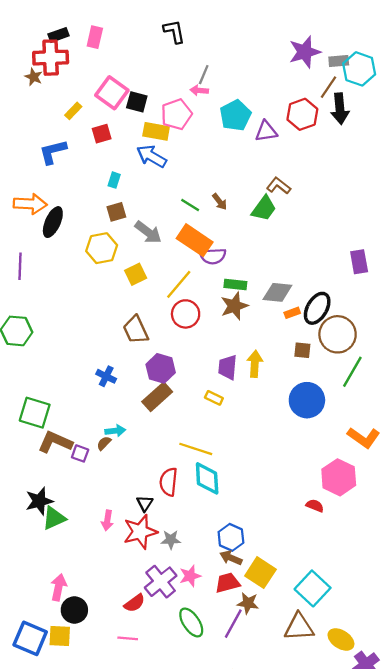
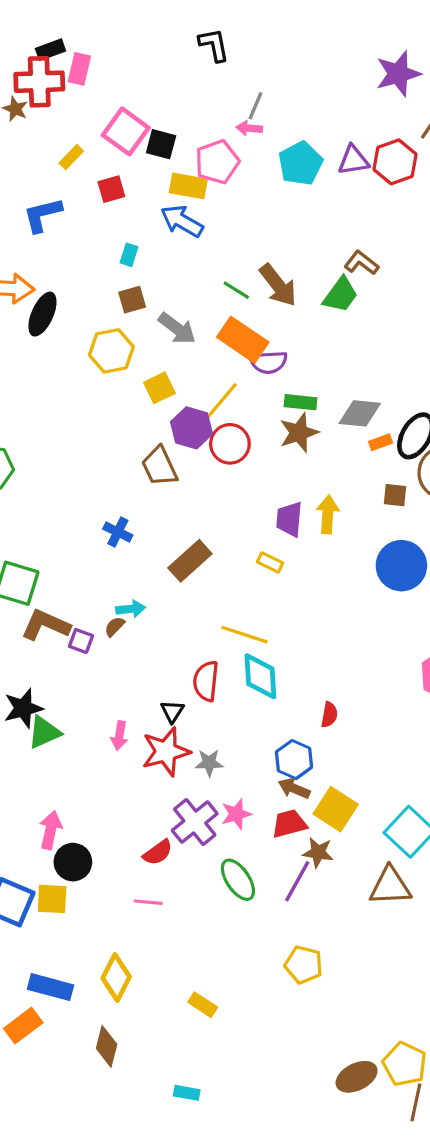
pink rectangle: (95, 37) -> (79, 69), moved
purple triangle: (266, 131) -> (353, 160), moved
brown arrow: (220, 202) -> (278, 285), size x1.8
purple hexagon: (161, 368) -> (191, 428), moved
red semicircle: (315, 506) -> (329, 715), moved, turned 78

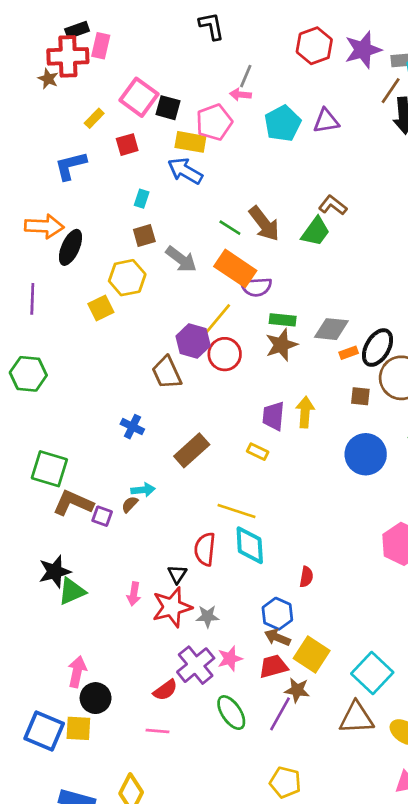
red hexagon: (395, 162) -> (314, 46), moved
yellow square: (159, 388) -> (101, 308), moved

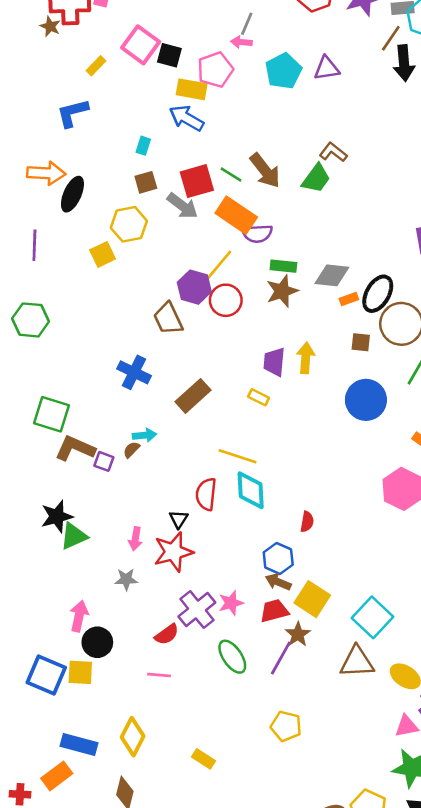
red square: (127, 145) -> (197, 181), moved, size x1.5
blue cross: (132, 427) -> (134, 372), size x1.4
gray star: (208, 616) -> (126, 579), moved
brown star: (297, 690) -> (298, 634), turned 30

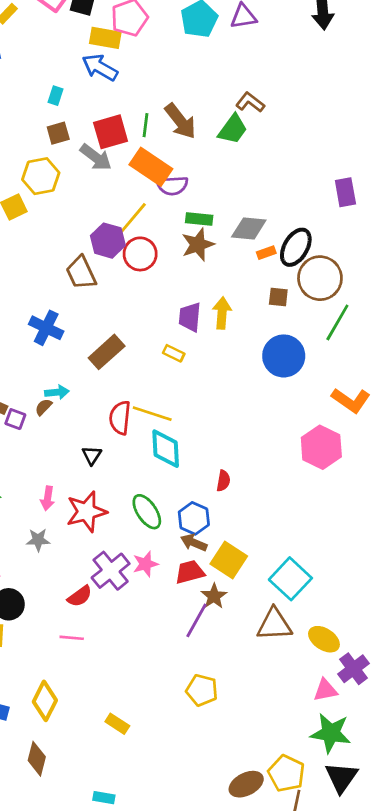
green line: (231, 174) -> (145, 125), turned 65
red semicircle: (206, 494) -> (120, 418), moved
black triangle: (179, 519) -> (92, 455), moved
green ellipse: (232, 657) -> (147, 512), moved

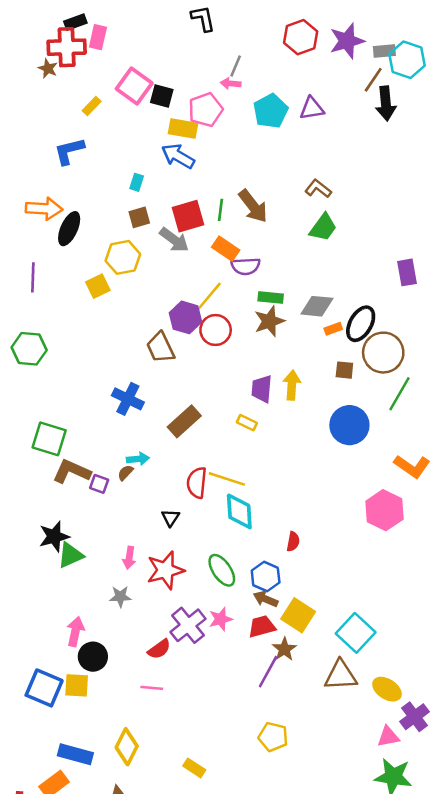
green trapezoid: (233, 129) -> (323, 227), moved
orange rectangle: (151, 167) -> (226, 249), size x0.7

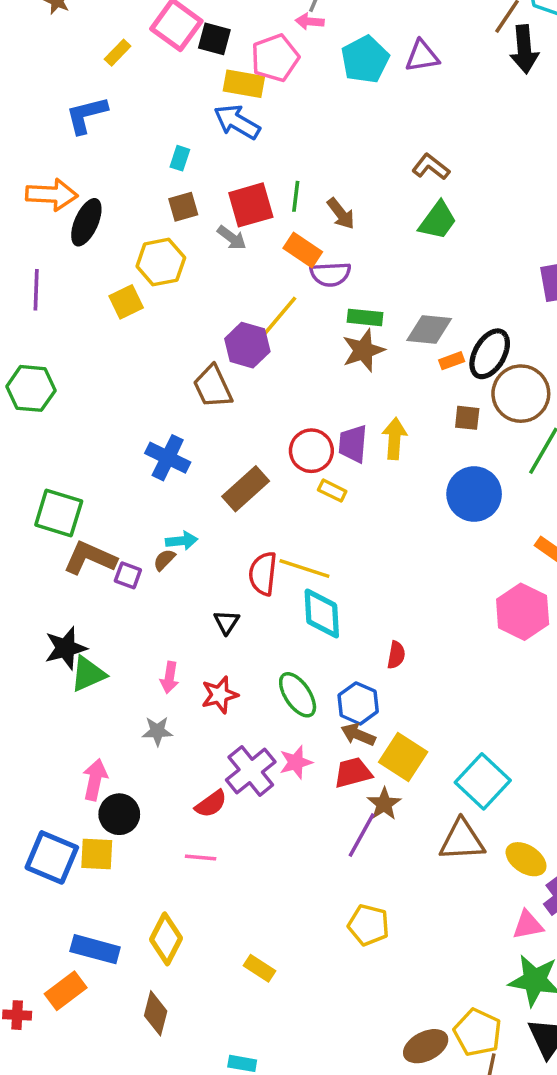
brown arrow: (253, 206) -> (341, 214), moved, size x0.7
gray arrow: (174, 240) -> (232, 238), size x0.7
red circle: (216, 330) -> (311, 451), moved
red star: (165, 570) -> (220, 695), size x0.7

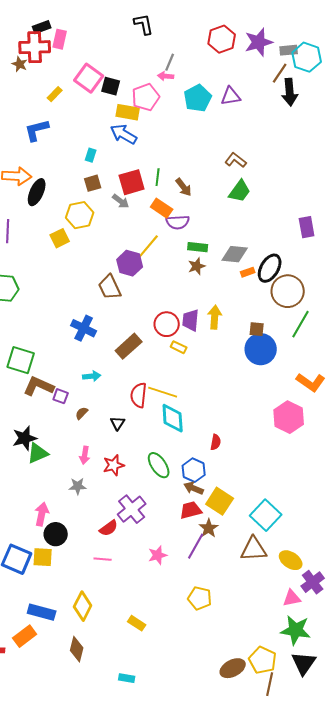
brown star: (363, 350) -> (197, 266), size x0.7
brown square: (467, 418) -> (257, 329), moved
brown semicircle: (164, 560) -> (82, 413), moved
pink star: (296, 762) -> (158, 555), moved

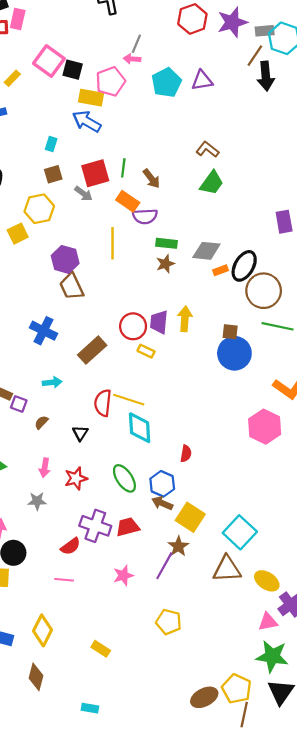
yellow line: (148, 247) -> (113, 243), turned -40
purple hexagon: (130, 263) -> (65, 259), moved
green line: (301, 324) -> (278, 326), turned 72
purple cross: (132, 509) -> (95, 526), turned -32
red trapezoid: (191, 510) -> (128, 527), moved

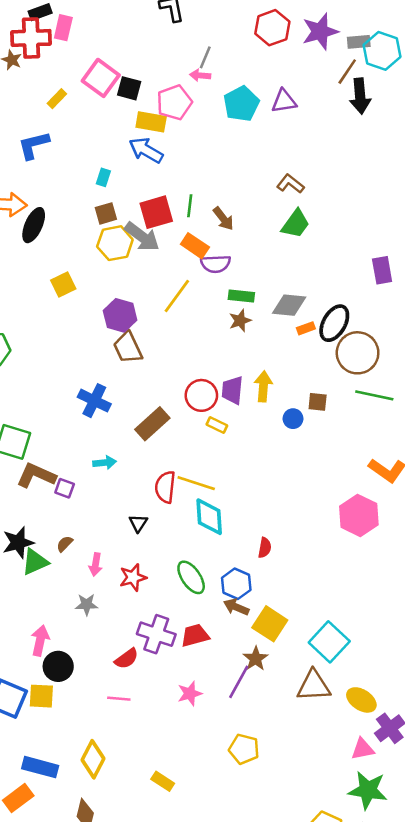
gray arrow: (83, 194) -> (142, 237), size x1.6
yellow hexagon: (39, 209) -> (115, 243), moved
yellow line: (113, 243) -> (177, 296), turned 36
blue circle: (234, 353) -> (293, 419), moved, size x0.5
brown semicircle: (41, 422) -> (65, 544), moved

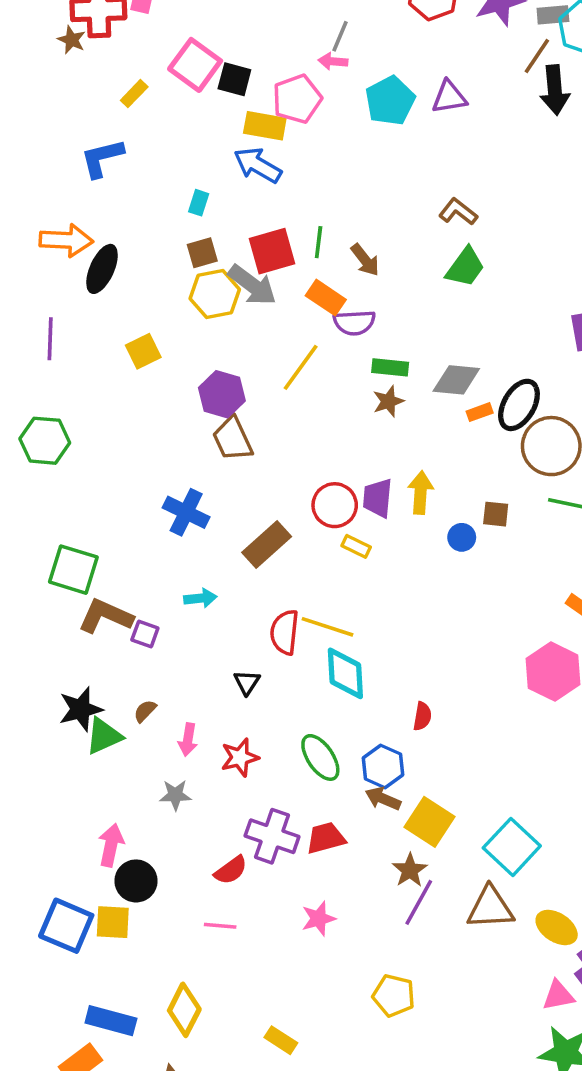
purple line: (239, 682) -> (419, 902), moved

